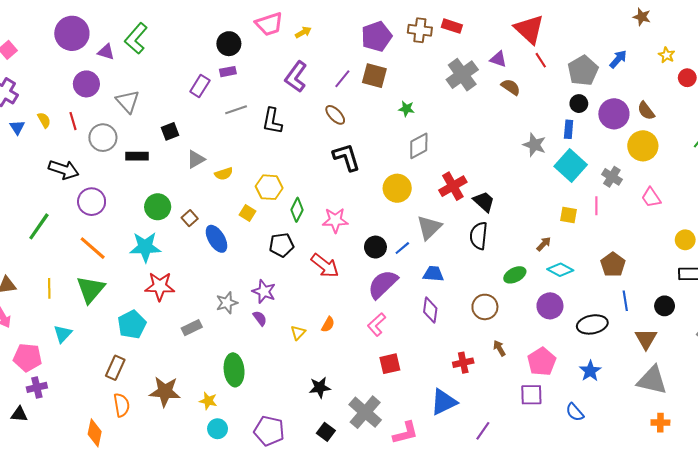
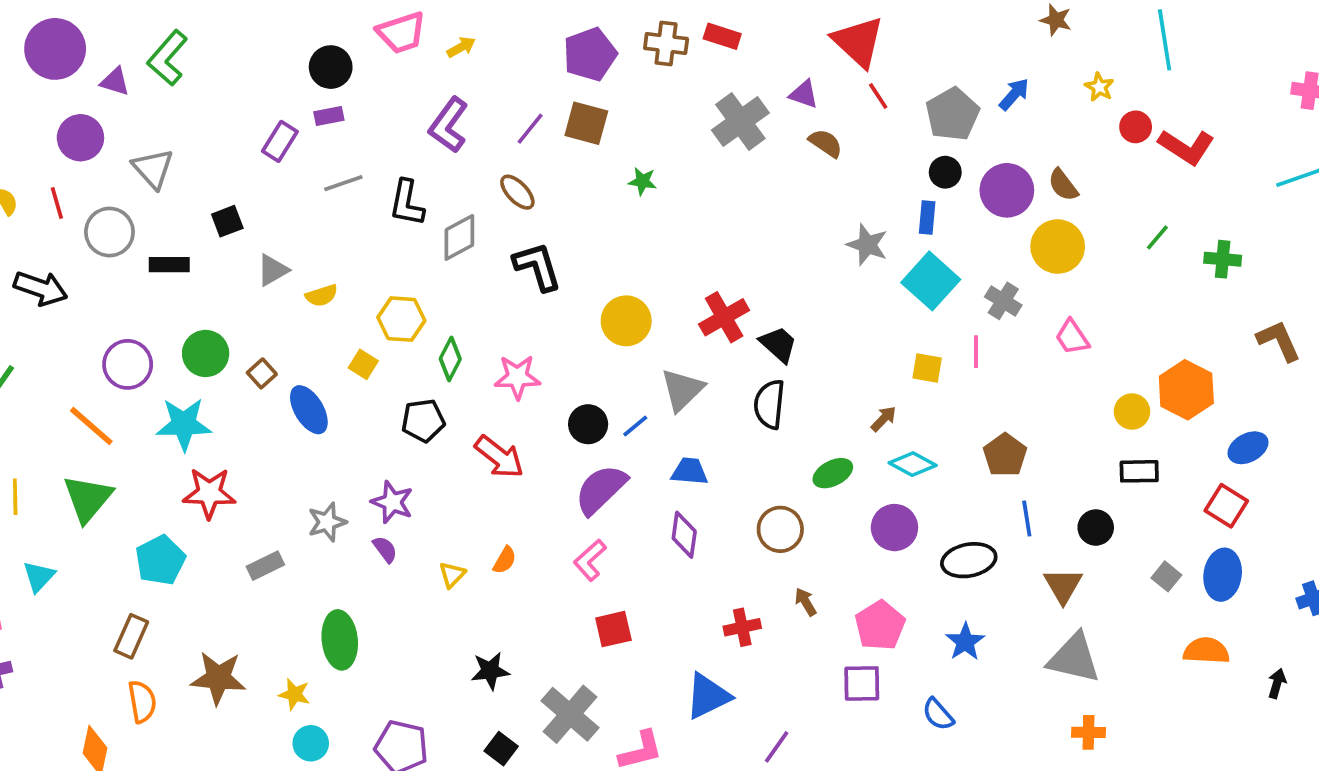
gray diamond: (419, 146) -> (459, 237), moved
purple circle: (92, 202) -> (128, 364), moved

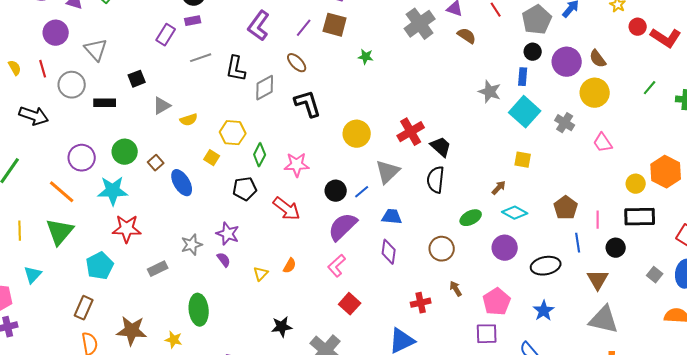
pink line: (976, 352) -> (598, 220), moved
black rectangle: (1139, 471) -> (640, 217), size x1.4
red square: (613, 629) -> (350, 304), turned -35

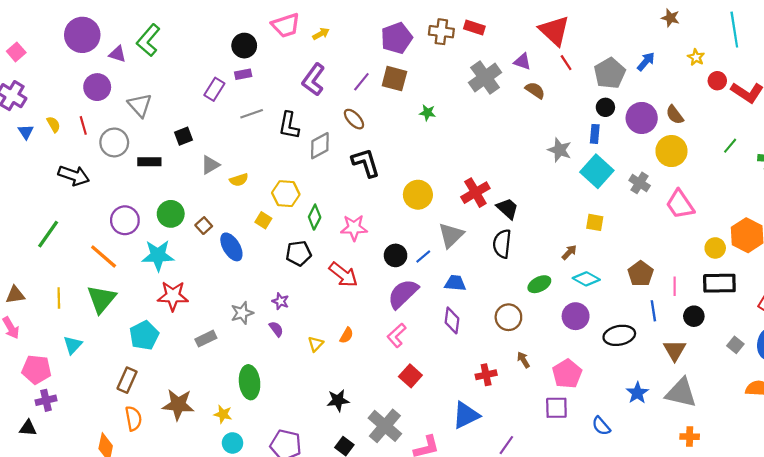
pink trapezoid: (603, 143) -> (680, 204), size x1.4
purple star: (228, 234) -> (280, 301), size x0.7
blue star: (544, 311) -> (637, 393), moved

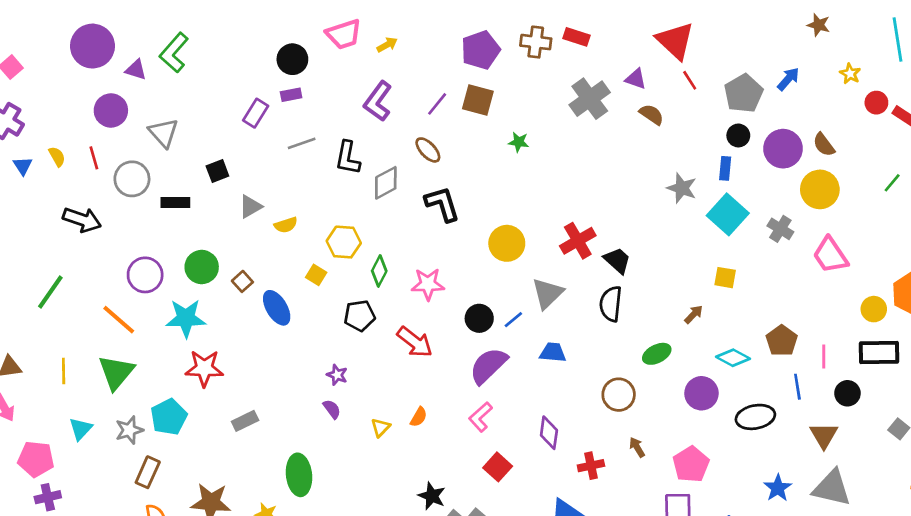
cyan diamond: (586, 279) -> (733, 358), moved
gray star: (242, 313) -> (129, 430), moved
purple diamond: (452, 320) -> (549, 433), moved
black star: (338, 400) -> (432, 496), moved, turned 30

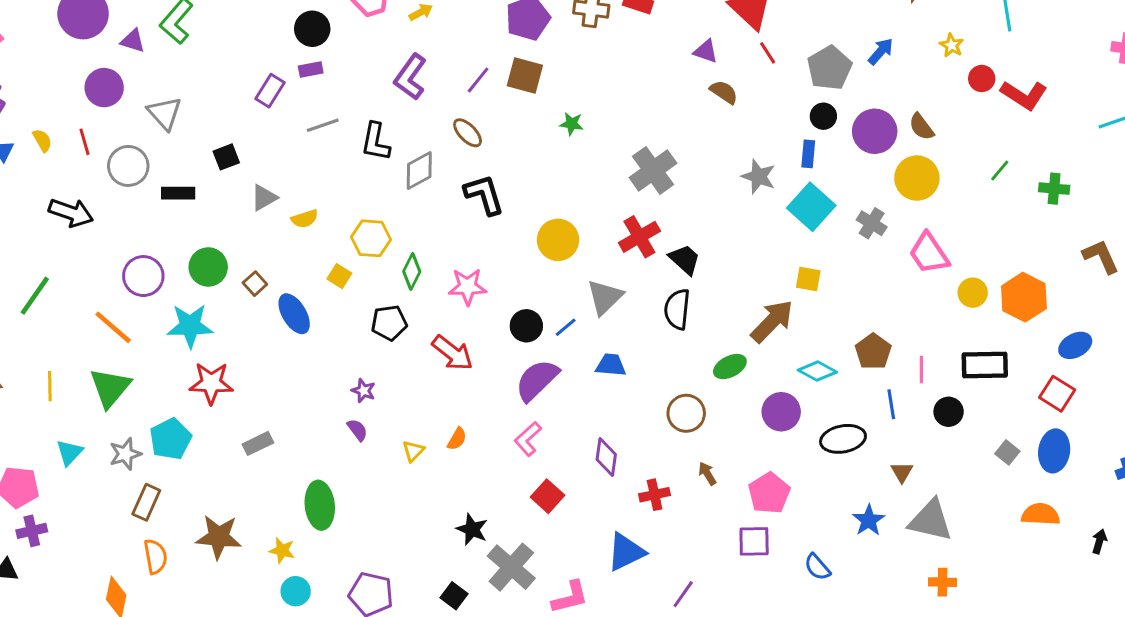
gray cross: (590, 99) -> (653, 170), moved
yellow circle: (874, 309) -> (973, 293), moved
brown arrow: (694, 314) -> (772, 321), size x2.0
brown triangle: (824, 435) -> (902, 472), moved, size x0.7

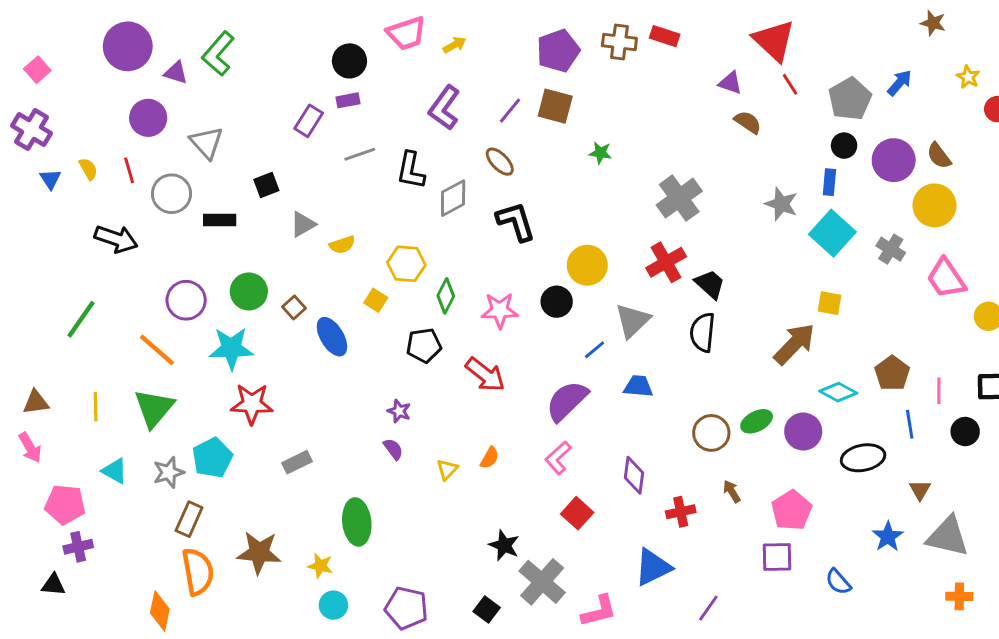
black circle: (526, 326) -> (557, 302), moved
green ellipse: (730, 367) -> (757, 421), moved
cyan triangle: (69, 452) -> (115, 471), turned -44
orange semicircle: (155, 557) -> (198, 572), size x1.4

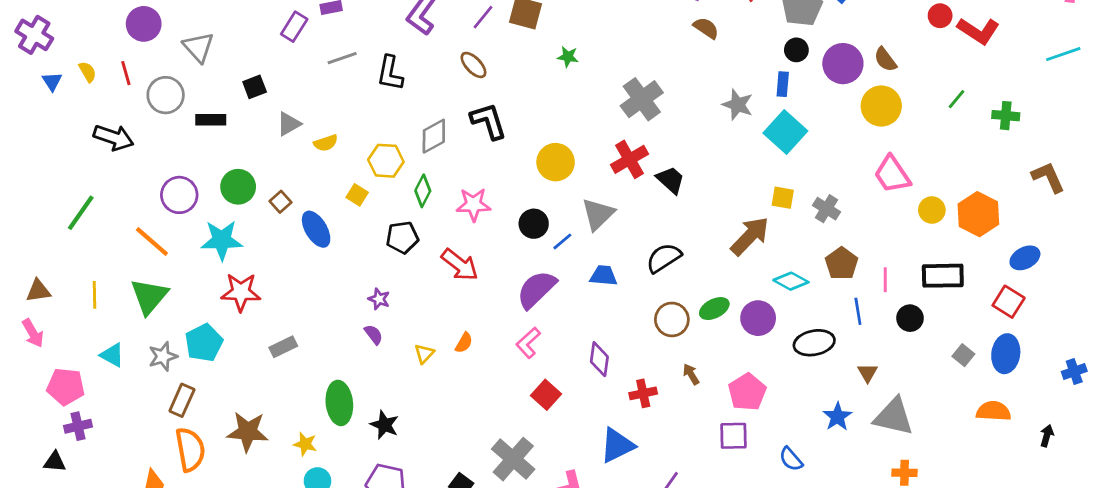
gray diamond: (453, 198) -> (434, 136), moved
gray cross: (891, 249) -> (827, 209), moved
black circle: (557, 302) -> (534, 224), moved
black semicircle: (703, 332) -> (664, 258), moved, turned 51
black star: (504, 545) -> (385, 425), moved

